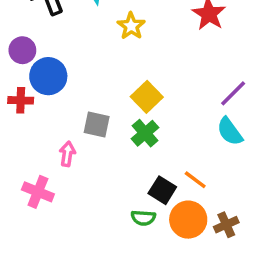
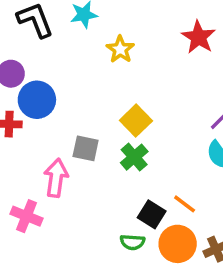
pink arrow: (67, 154) -> (56, 178), size x1.5

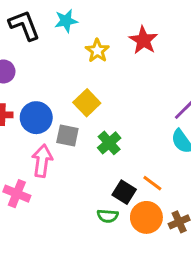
red star: (198, 37) -> (143, 40), moved
blue circle: (37, 100) -> (36, 118), moved
yellow square: (136, 121) -> (87, 103), moved

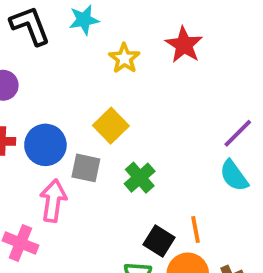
orange line: (152, 183) -> (195, 230), turned 42

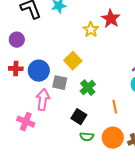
yellow star: (124, 58) -> (91, 30), moved
orange line: (195, 230) -> (115, 107), moved
black square: (159, 241) -> (79, 117), moved

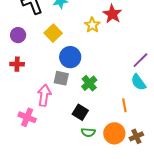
yellow square: (73, 61) -> (53, 33), moved
blue circle: (39, 71) -> (70, 57), moved
orange line: (115, 107) -> (124, 105), moved

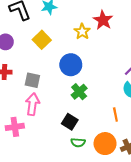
blue circle: (70, 57) -> (71, 65), moved
gray square: (61, 78) -> (32, 80), moved
pink cross: (27, 117) -> (15, 127), turned -30

